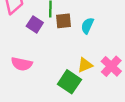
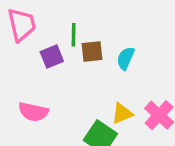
purple square: (35, 24) -> (52, 57), turned 35

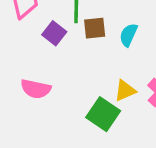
purple square: (52, 57) -> (54, 33), turned -30

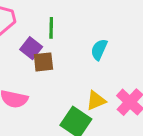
brown square: (95, 28) -> (43, 62), moved

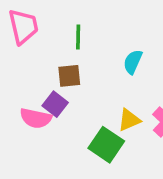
purple square: (31, 48) -> (55, 104), moved

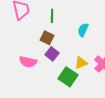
brown square: (69, 76) -> (47, 38), turned 32
purple square: (55, 104) -> (52, 54), moved

